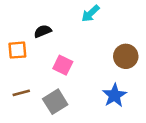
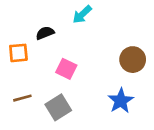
cyan arrow: (90, 14) -> (82, 14), moved

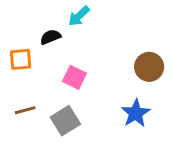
cyan arrow: (82, 14) -> (79, 16), moved

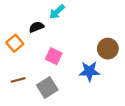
orange square: (21, 59) -> (15, 43), turned -35
blue star: (136, 113) -> (89, 71), moved, turned 30

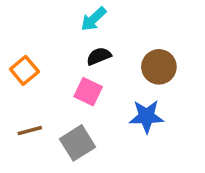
black semicircle: (36, 27) -> (99, 56), moved
brown circle: (108, 49) -> (159, 67), moved

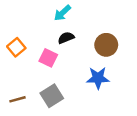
pink square: (88, 92) -> (48, 58), moved
brown line: (30, 131) -> (18, 99), moved

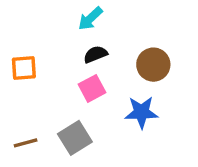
orange square: (16, 47) -> (24, 68), turned 36
pink square: (48, 58) -> (92, 88), moved, turned 36

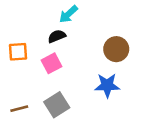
black semicircle: (95, 54) -> (57, 36), moved
pink square: (92, 88) -> (52, 63), moved

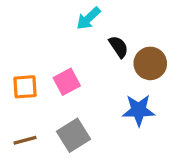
black semicircle: (57, 36) -> (119, 47), moved, turned 78
orange square: (18, 52) -> (25, 87), moved

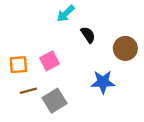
brown circle: (150, 63) -> (125, 48), moved
brown line: (25, 140) -> (28, 91), moved

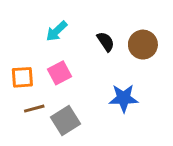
cyan arrow: (66, 14) -> (57, 31), moved
brown circle: (125, 48) -> (143, 45), moved

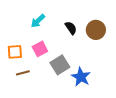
blue star: (124, 98) -> (81, 77), moved, turned 30
gray square: (65, 120) -> (60, 65), moved

